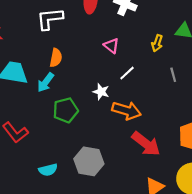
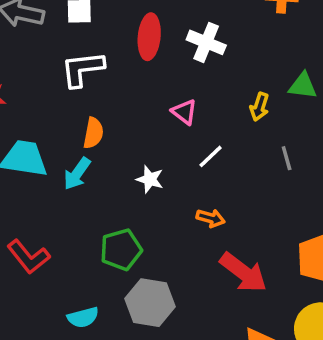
white star: (101, 92) -> (150, 179), moved
green pentagon: (66, 110) -> (121, 250), moved
orange arrow: (127, 110) -> (211, 218), size x0.6

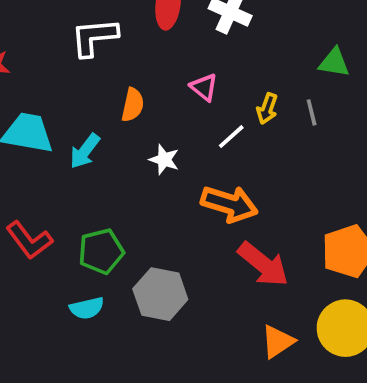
yellow arrow: (259, 107) -> (267, 109), moved
orange semicircle: (93, 133) -> (133, 105), moved
gray line: (287, 158) -> (312, 112), moved
orange arrow: (211, 218) -> (229, 204), size x1.8
green pentagon: (121, 250) -> (101, 251), moved

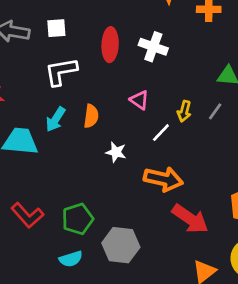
gray line: (312, 112) -> (215, 111), turned 54
cyan arrow: (85, 151) -> (56, 119), moved

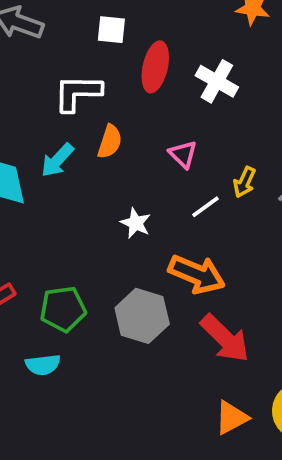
white square: (56, 28) -> (111, 30), moved
orange semicircle: (91, 116) -> (110, 142), moved
gray hexagon: (121, 245) -> (142, 316), moved

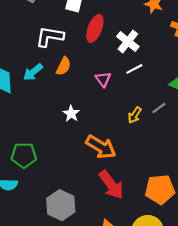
yellow arrow: (244, 182) -> (135, 115), moved
white line: (205, 207) -> (134, 69), moved
gray hexagon: (142, 316) -> (61, 205), moved

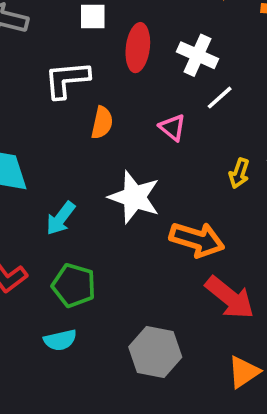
cyan arrow: (33, 72) -> (61, 218), moved
white star: (71, 114) -> (134, 197), size x1.8
green pentagon: (24, 155) -> (74, 285), turned 30

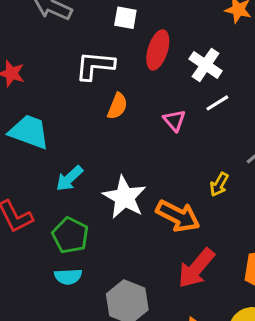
yellow arrow: (239, 173) -> (219, 184), moved
white star: (134, 197) -> (124, 197), moved
red arrow: (230, 298) -> (196, 268), turned 81
cyan semicircle: (60, 340) -> (68, 277), moved

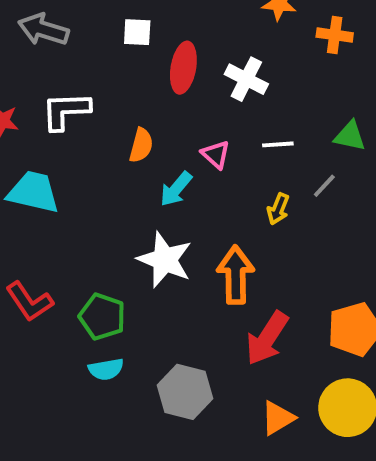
white L-shape: (95, 66) -> (66, 111), moved
white line: (217, 103) -> (278, 144), moved, turned 35
cyan arrow: (69, 178) -> (176, 189), moved
yellow arrow: (219, 184) -> (278, 209), moved
orange arrow: (178, 216) -> (236, 275), turned -111

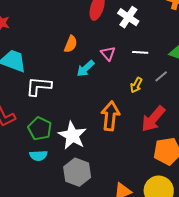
white L-shape: (66, 111) -> (39, 86), moved
white star: (165, 260) -> (72, 136), moved
red arrow: (267, 338) -> (153, 119), moved

